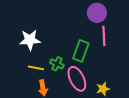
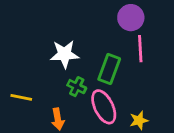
white star: (30, 40) -> (65, 54), moved
yellow line: (36, 68) -> (21, 97), moved

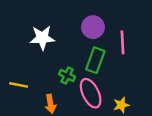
purple circle: (131, 18) -> (93, 27), moved
white star: (65, 54) -> (42, 38), moved

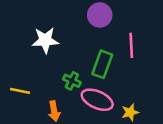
purple circle: (93, 27) -> (100, 15), moved
pink ellipse: (91, 93) -> (97, 100), turned -40

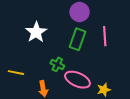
white star: (45, 40) -> (36, 32), turned -30
green rectangle: (102, 64) -> (78, 39), moved

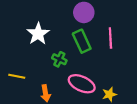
green rectangle: (78, 39) -> (82, 41), turned -45
green cross: (57, 64) -> (59, 59), moved

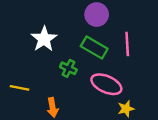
green rectangle: (82, 41) -> (94, 48), turned -35
pink ellipse: (82, 84) -> (106, 84), moved

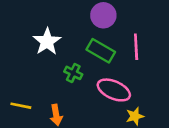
yellow line: (20, 88) -> (21, 106), moved

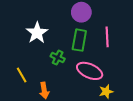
green rectangle: (101, 51) -> (79, 40), turned 70
yellow line: (21, 106) -> (22, 75), moved, turned 49

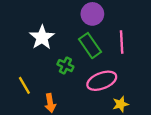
green rectangle: (79, 40) -> (90, 46), turned -45
pink ellipse: (90, 71) -> (102, 81), turned -45

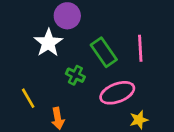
purple circle: (92, 14) -> (67, 16), moved

